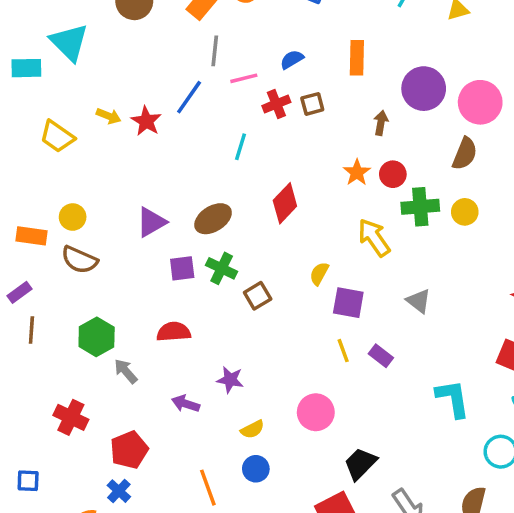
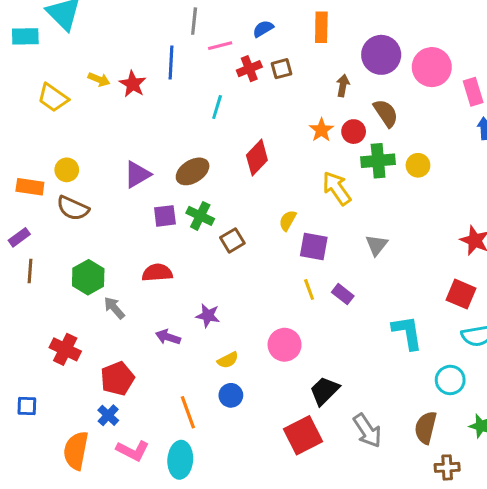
blue line: (189, 97) -> (171, 62), turned -32
brown semicircle: (465, 154) -> (386, 113), moved, turned -56
gray triangle: (419, 301) -> (377, 245), turned 30

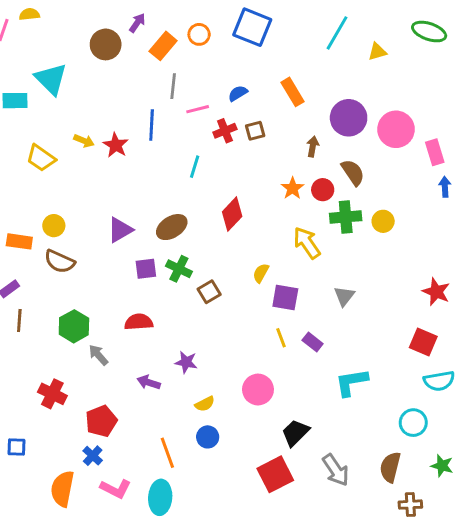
orange rectangle: (321, 27) -> (292, 92), turned -32
cyan L-shape: (407, 332) -> (351, 382), moved, turned -90

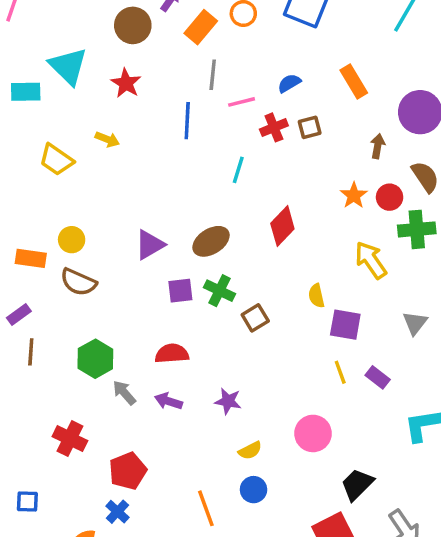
red star: (116, 145) -> (126, 83), moved
yellow semicircle: (261, 273) -> (316, 296), turned -42
purple arrow: (149, 382) -> (168, 401), moved

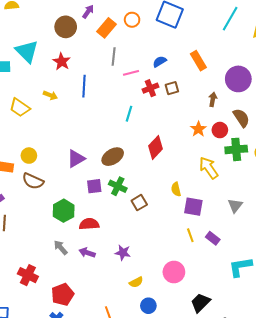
blue line: (187, 121) -> (84, 86), moved
green hexagon: (95, 359) -> (64, 211), moved
blue circle: (254, 490) -> (148, 306), moved

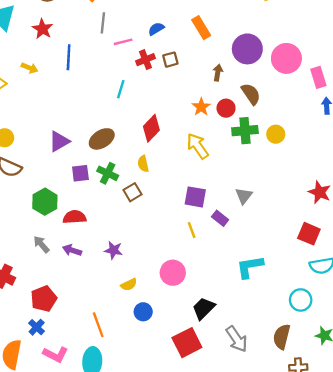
yellow arrow: (209, 168) -> (198, 146), moved
yellow semicircle: (176, 189) -> (143, 164), moved
purple rectangle: (213, 238) -> (220, 218), moved

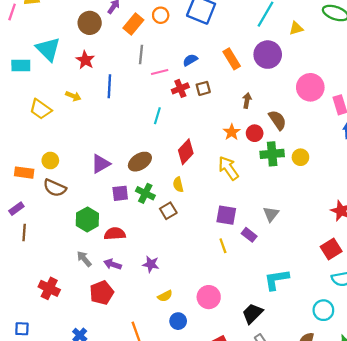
purple circle: (247, 49) -> (268, 55), moved
red square: (309, 234) -> (331, 249), turned 35
pink circle: (173, 273) -> (209, 297), moved
red pentagon: (44, 299) -> (102, 293), moved
black trapezoid: (204, 308) -> (252, 313), moved

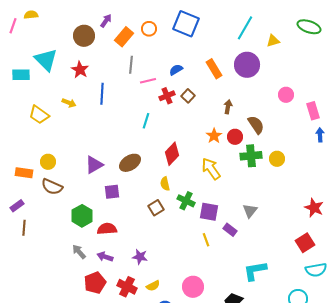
pink circle: (310, 87) -> (286, 95), size x0.6
brown square: (203, 88) -> (188, 96), turned -32
green cross: (145, 193) -> (186, 201), moved
red cross: (49, 288) -> (127, 287), moved

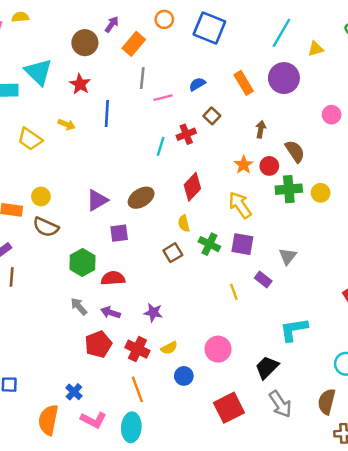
orange circle: (149, 29) -> (164, 19), moved
red cross: (167, 96) -> (186, 134), moved
purple square: (209, 212) -> (242, 244), moved

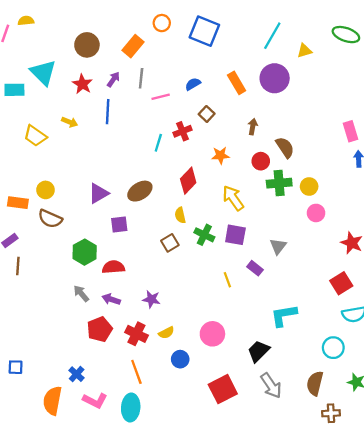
purple arrow: (112, 24) -> (113, 79), moved
pink circle: (332, 115) -> (316, 213), moved
orange star: (244, 165) -> (220, 155), moved, turned 30

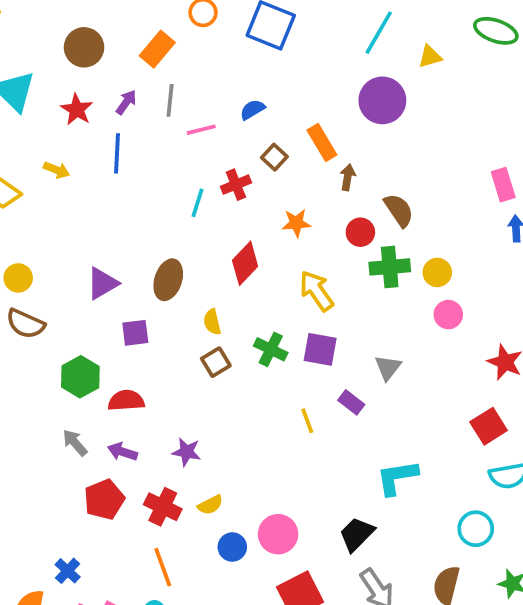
orange rectangle: (237, 83) -> (322, 142), moved
brown ellipse: (140, 191) -> (168, 280), turned -40
yellow semicircle: (180, 215) -> (212, 322), moved
pink circle: (212, 334) -> (278, 534), moved

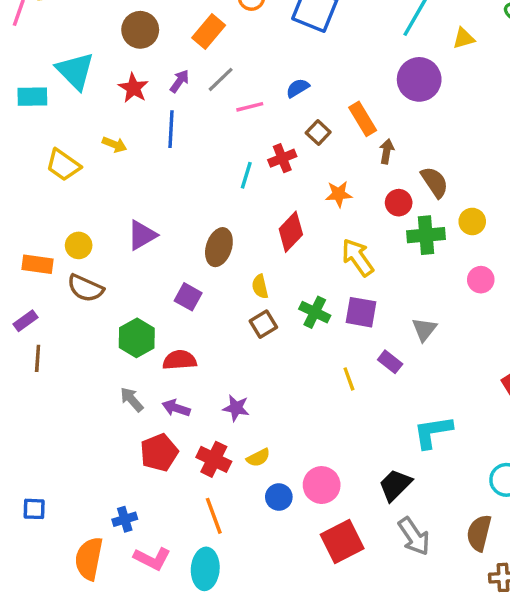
gray line: (170, 100) -> (221, 79), turned 40
yellow circle: (437, 272) -> (472, 221), moved
purple triangle: (102, 283) -> (142, 235), moved
purple square: (135, 333) -> (188, 297), turned 36
blue cross: (68, 571) -> (125, 519), turned 30

